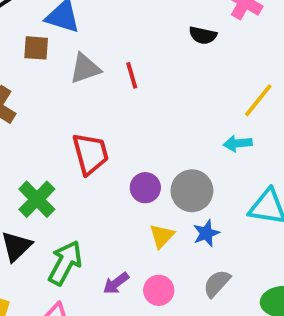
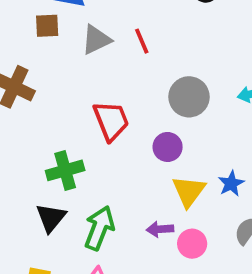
gray circle: (192, 191) -> (189, 97), moved
green cross: (37, 199) -> (65, 170), turned 36
yellow triangle: (162, 236) -> (189, 191), size x1.4
purple arrow: (116, 283) -> (160, 229), moved, turned 40

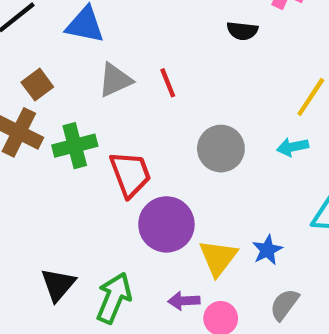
brown square: (47, 26) -> (37, 85), moved, turned -35
purple circle: (168, 147) -> (166, 224), moved, size x1.6
green cross: (65, 170) -> (75, 146), moved

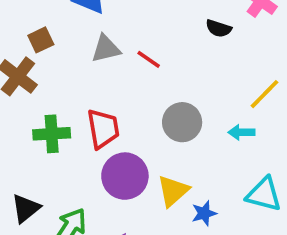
red line: (168, 83) -> (149, 59), turned -45
green cross: (75, 146) -> (52, 134), moved
yellow triangle: (218, 258) -> (173, 191), moved

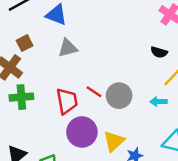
black semicircle: (219, 28) -> (159, 52), moved
red line: (149, 59) -> (94, 92), moved
green cross: (52, 134) -> (21, 97), moved

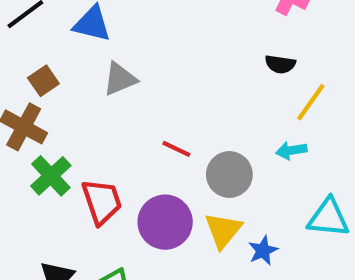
gray circle: (119, 96) -> (229, 175), moved
green cross: (21, 97) -> (51, 176), turned -30
red trapezoid: (67, 101) -> (102, 202), moved

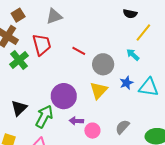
cyan arrow: (291, 150) -> (133, 55), turned 48
red trapezoid: (102, 202) -> (42, 45), moved
purple circle: (165, 222) -> (64, 96), moved
blue star: (263, 251) -> (126, 83), moved

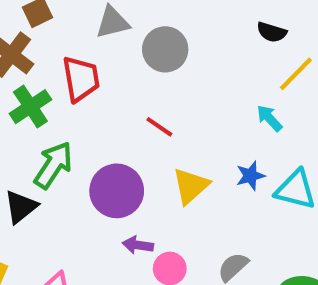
red line: (79, 51) -> (159, 127), moved
gray circle: (103, 64) -> (165, 49), moved
green arrow: (44, 117) -> (53, 165), moved

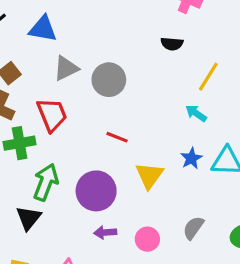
black semicircle: (272, 32) -> (172, 44), moved
green cross: (30, 107) -> (20, 143), turned 36
purple arrow: (138, 245) -> (105, 232), moved

